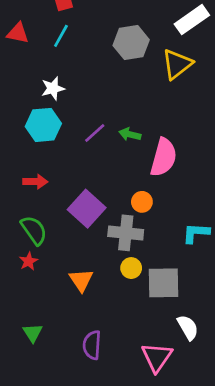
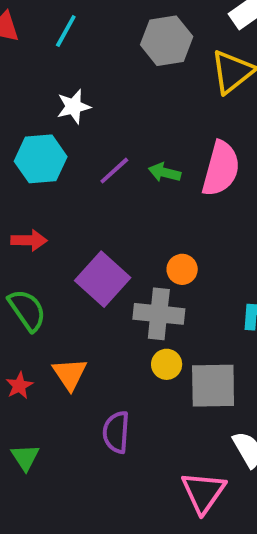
white star: (53, 88) -> (74, 107), moved
pink semicircle: (164, 157) -> (221, 169), moved
red star: (29, 261) -> (19, 386), moved
orange triangle: (81, 280) -> (70, 374), moved
purple semicircle: (92, 345) -> (116, 432), moved

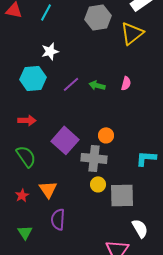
pink semicircle: (221, 169) -> (126, 83), size x0.5
purple semicircle: (116, 432) -> (58, 219), moved

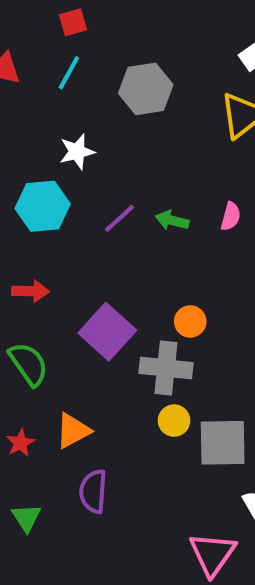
gray hexagon: (98, 17) -> (146, 89), moved
orange triangle: (48, 189) -> (73, 431), turned 36

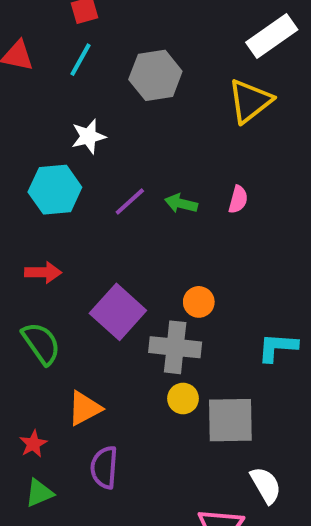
red star: (20, 443) -> (33, 444), moved
green triangle: (26, 518) -> (39, 493), turned 40

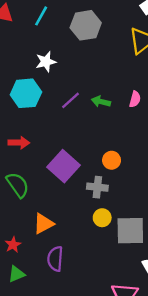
gray cross: (175, 347) -> (97, 187), size x0.7

